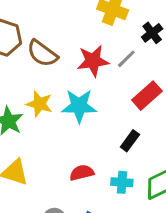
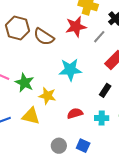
red star: (93, 61) -> (76, 27), moved
yellow star: (39, 104) -> (47, 96), moved

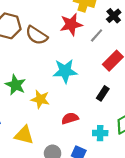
yellow triangle: (31, 116) -> (24, 135), moved
cyan cross: (102, 118) -> (100, 133), moved

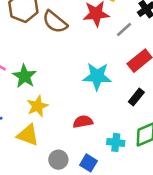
cyan star: (65, 71) -> (97, 76), moved
black rectangle: (103, 93) -> (136, 97), moved
yellow star: (40, 99) -> (37, 106), moved, turned 30

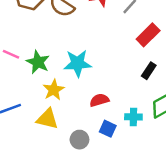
cyan star: (97, 76) -> (78, 63), moved
blue square: (88, 163) -> (108, 129), moved

